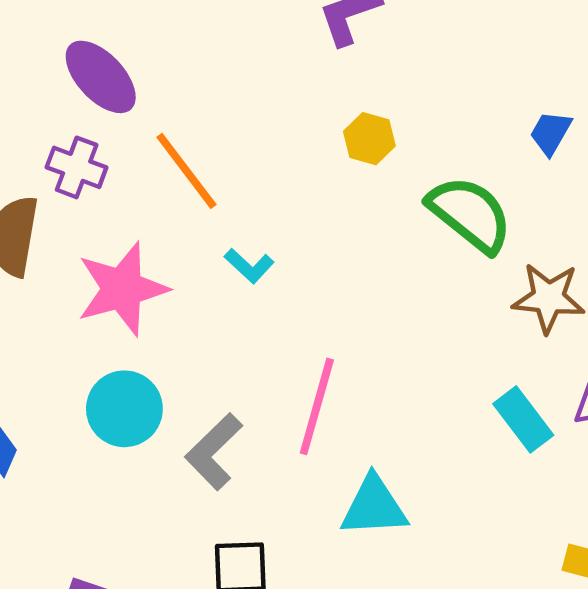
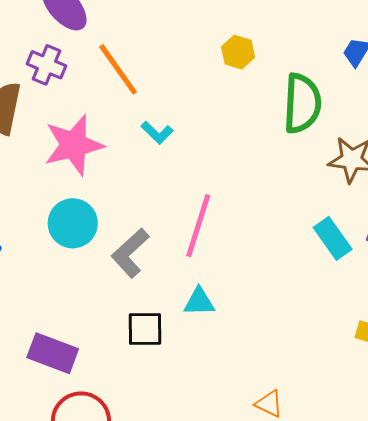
green semicircle: (470, 214) -> (302, 103), turned 52
cyan triangle: (374, 507) -> (199, 302), moved, size x0.7

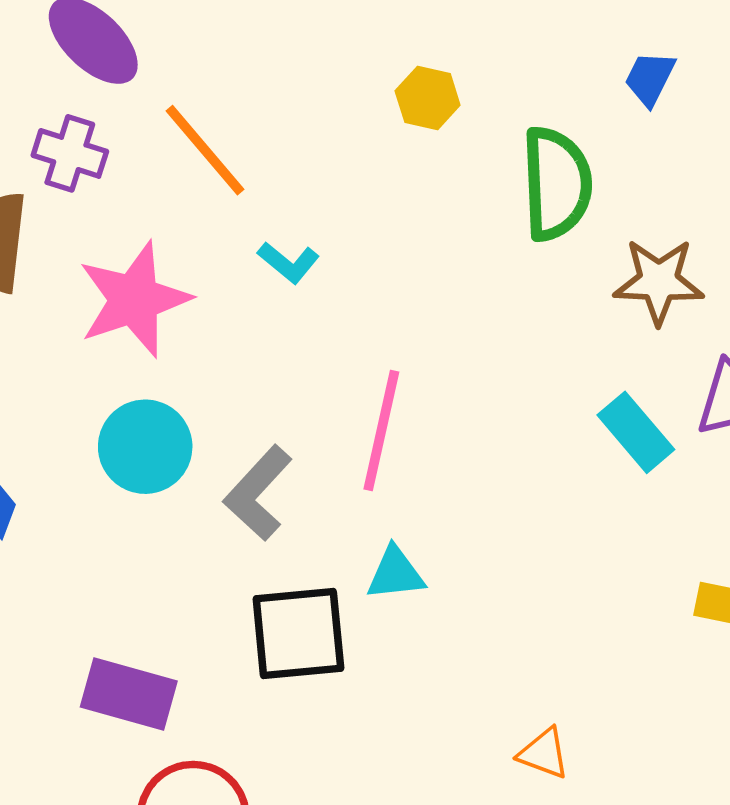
black square: (145, 329) -> (298, 633), size x1.4

